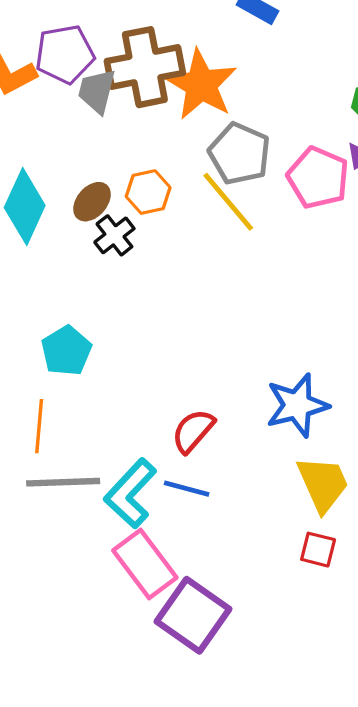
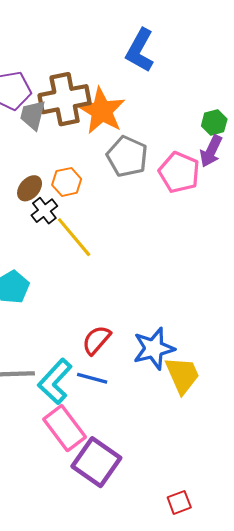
yellow line: (228, 202) -> (74, 237), moved
blue star: (297, 405) -> (154, 349), moved
red square: (318, 550) -> (179, 502), moved, turned -35

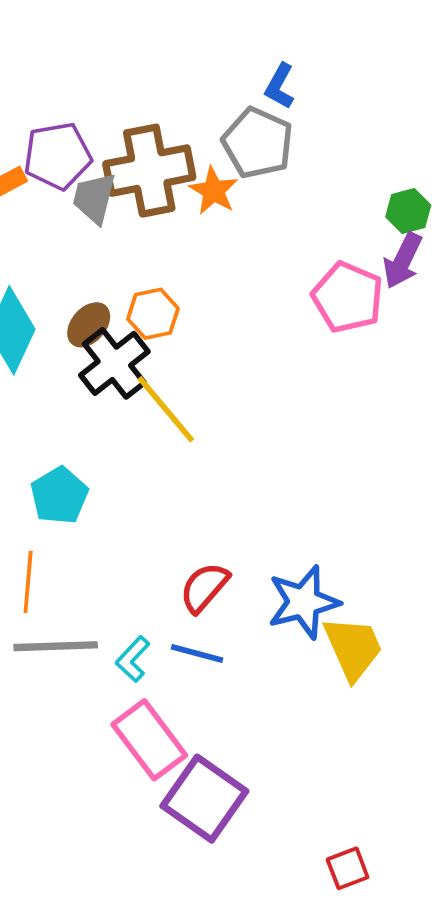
blue L-shape: (140, 50) -> (280, 86), size x0.6
orange star: (102, 111) -> (214, 191), size x0.6
gray pentagon: (127, 156) -> (258, 143), moved
black cross: (44, 211) -> (114, 363), size x1.5
cyan L-shape: (55, 381) -> (133, 659), size x0.6

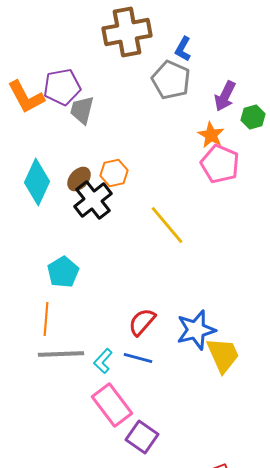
brown cross: (149, 171) -> (127, 32), moved
orange star: (214, 191) -> (211, 135), moved
purple arrow: (403, 261) -> (225, 96), moved
yellow line: (166, 409) -> (167, 225), moved
purple square: (204, 799) -> (142, 437), size x0.7

